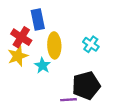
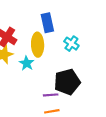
blue rectangle: (38, 19) -> (47, 23), moved

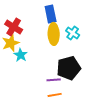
yellow ellipse: (38, 45) -> (54, 34), moved
cyan star: (27, 63) -> (21, 55), moved

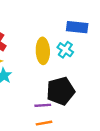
blue rectangle: (51, 14) -> (77, 27), moved, turned -72

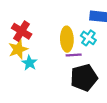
purple line: (43, 105) -> (74, 55), moved

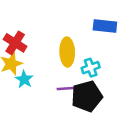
cyan cross: (88, 38) -> (91, 68), moved, turned 35
purple line: (74, 55) -> (66, 88), moved

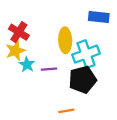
cyan cross: (91, 68) -> (86, 54), size x1.6
purple line: (66, 88) -> (49, 69), moved

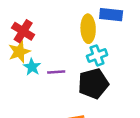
yellow ellipse: (65, 40) -> (88, 29), moved
cyan cross: (86, 54) -> (97, 55), size x0.7

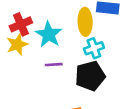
red cross: (23, 31) -> (21, 24), turned 35
cyan star: (32, 67) -> (49, 34), moved, size x1.5

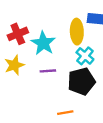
yellow star: (17, 44) -> (14, 65), moved
cyan cross: (94, 48) -> (85, 56), turned -30

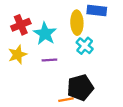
black pentagon: (81, 81) -> (80, 88), moved

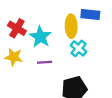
red cross: (21, 25) -> (17, 28), turned -36
yellow star: (18, 55) -> (14, 57), turned 30

